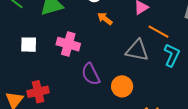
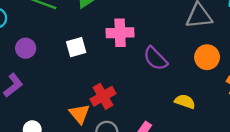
orange circle: (122, 86) -> (207, 57), moved

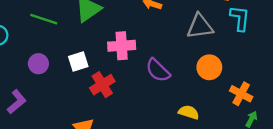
purple circle: (26, 48) -> (38, 64), moved
red cross: (103, 96) -> (102, 85), moved

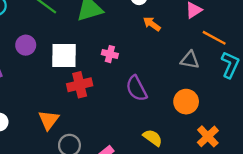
gray triangle: (200, 26) -> (190, 60), size x0.7
pink cross: (122, 46) -> (110, 54), size x0.6
white square: (78, 62) -> (64, 55), size x1.4

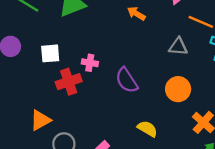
pink cross: (110, 54) -> (90, 63), moved
white square: (64, 55) -> (50, 53), size x0.7
orange triangle: (49, 120) -> (40, 120), turned 30

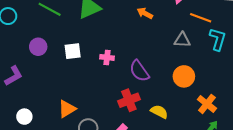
red cross: (69, 82) -> (129, 100), moved

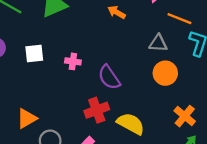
orange circle: (184, 76) -> (165, 73), moved
yellow semicircle: (159, 112) -> (131, 124), size x1.4

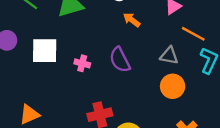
white square: (34, 53) -> (45, 51), size x1.4
purple semicircle: (109, 77) -> (120, 60), moved

